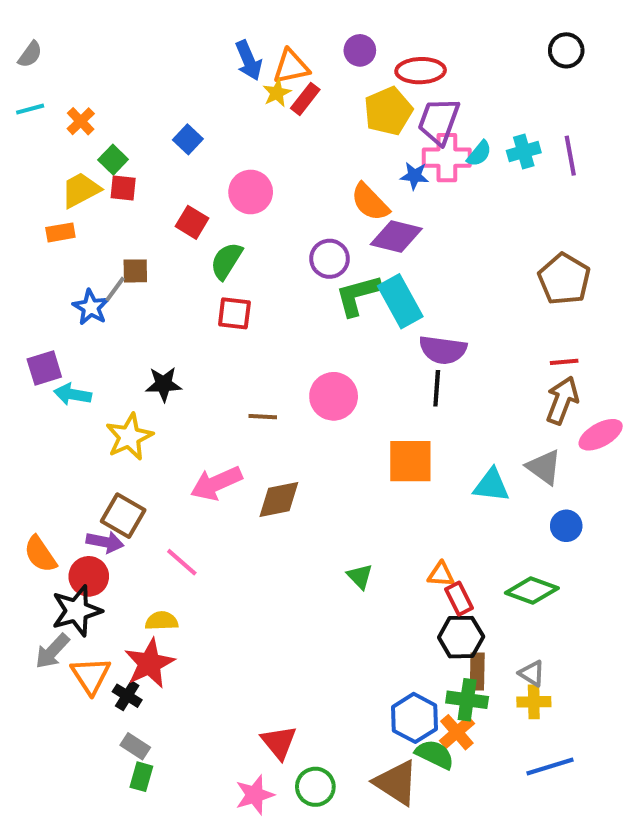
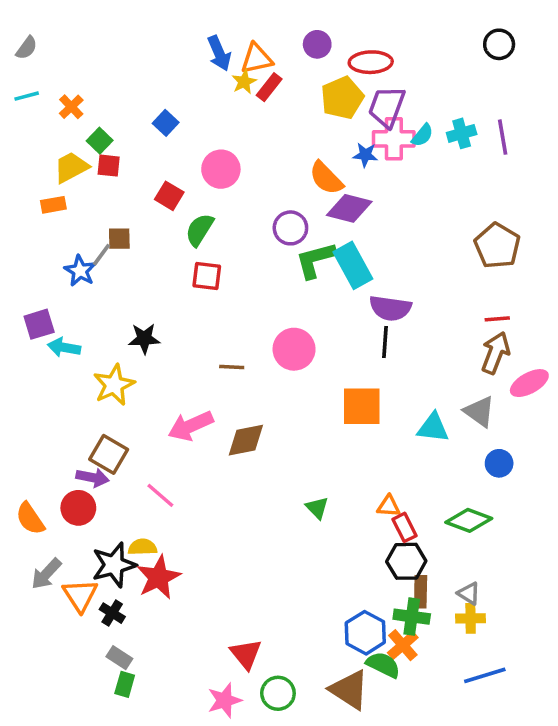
orange semicircle: (40, 554) -> (30, 519), moved
black star: (77, 611) -> (114, 565), moved
red star: (149, 663) -> (159, 577), moved

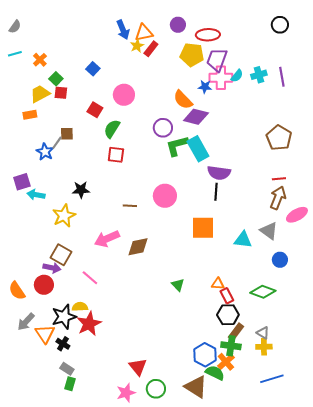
yellow pentagon: (342, 98) -> (192, 55), turned 30
brown rectangle: (421, 592) -> (236, 332), turned 36

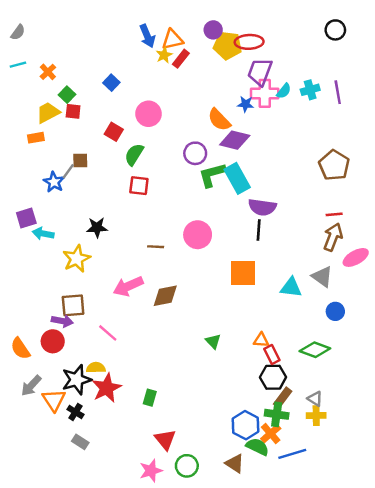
yellow pentagon: (192, 55) -> (228, 45), moved
brown square: (61, 255) -> (73, 305), turned -35
blue line: (272, 379) -> (292, 454), moved
green rectangle: (70, 384) -> (150, 398), moved
brown triangle: (196, 387) -> (235, 463), size x0.7

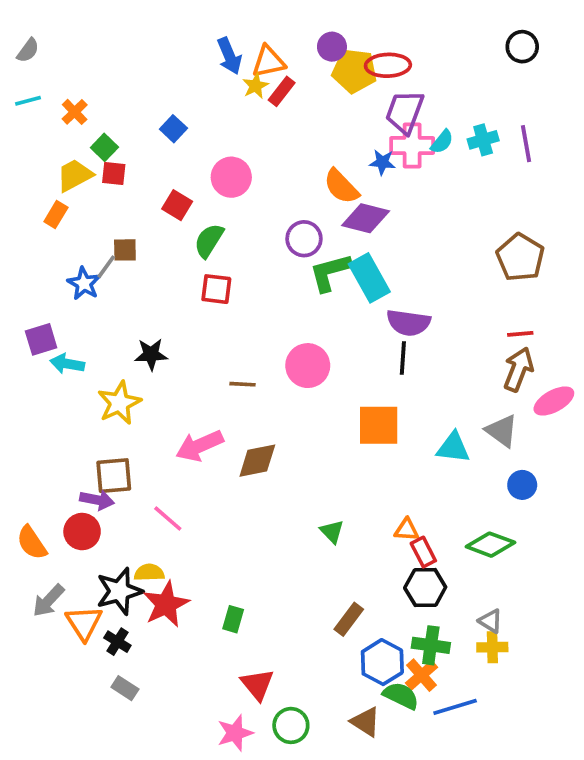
orange rectangle: (36, 138) -> (56, 214), turned -49
brown rectangle: (283, 398) -> (349, 619), moved

